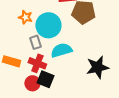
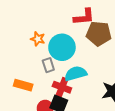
red cross: (37, 63) -> (62, 87), moved

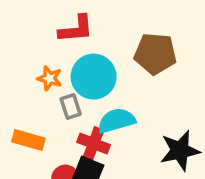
red L-shape: (84, 17) -> (76, 29), moved
orange star: (38, 39) -> (50, 78), moved

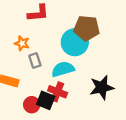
cyan circle: (94, 77) -> (75, 42), moved
red cross: (94, 144) -> (58, 92), moved

